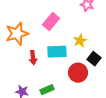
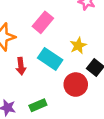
cyan rectangle: (57, 52) -> (50, 59), turned 36

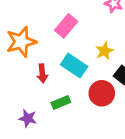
green rectangle: (38, 105) -> (61, 103), moved

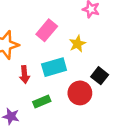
yellow star: (104, 51) -> (77, 44), moved
cyan rectangle: (74, 66) -> (54, 67), turned -50

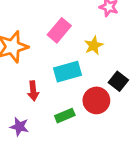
red arrow: (24, 74) -> (33, 91), moved
green rectangle: (42, 102) -> (65, 116), moved

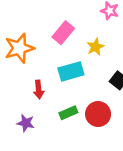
red circle: (96, 100) -> (98, 114), moved

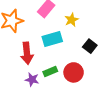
red arrow: (39, 89) -> (27, 53), size x1.5
purple star: (26, 123) -> (32, 80), moved

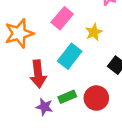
cyan rectangle: (52, 39) -> (70, 56), turned -36

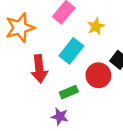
red circle: (96, 98) -> (98, 75), moved
purple star: (44, 107) -> (60, 116), moved

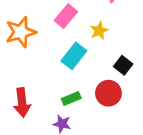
red arrow: (39, 69) -> (22, 102), moved
red circle: (98, 75) -> (108, 93), moved

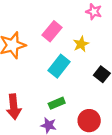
red circle: (108, 93) -> (89, 121), moved

